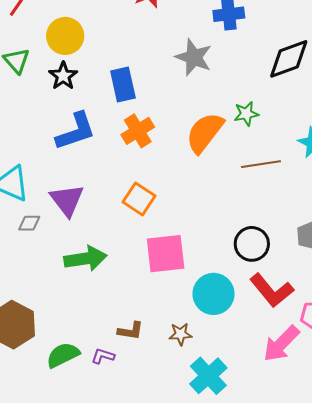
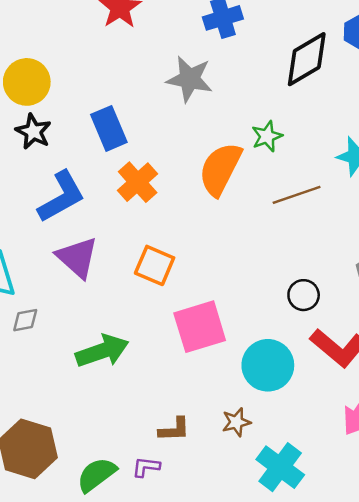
purple triangle: (67, 200) -> (77, 257), moved
black circle: (252, 244) -> (304, 295), size x0.7

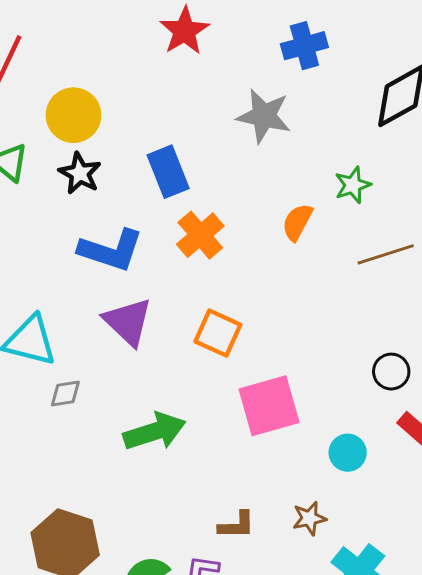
orange semicircle: (220, 169) -> (297, 222), size x0.6
blue L-shape: (61, 197) -> (111, 250), turned 46
cyan circle: (268, 365) -> (348, 453), size x0.6

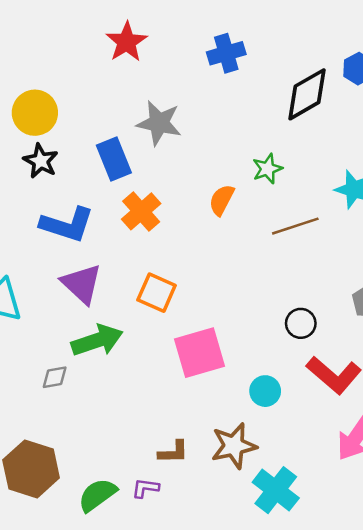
gray star: (264, 116) -> (159, 123), moved
gray diamond: (65, 393) -> (55, 377), moved
green arrow: (155, 432) -> (97, 340), moved
brown star: (309, 518) -> (234, 446), size x1.6

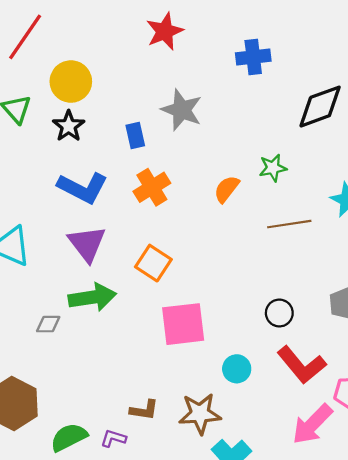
blue rectangle: (114, 159) -> (135, 136), size x0.7

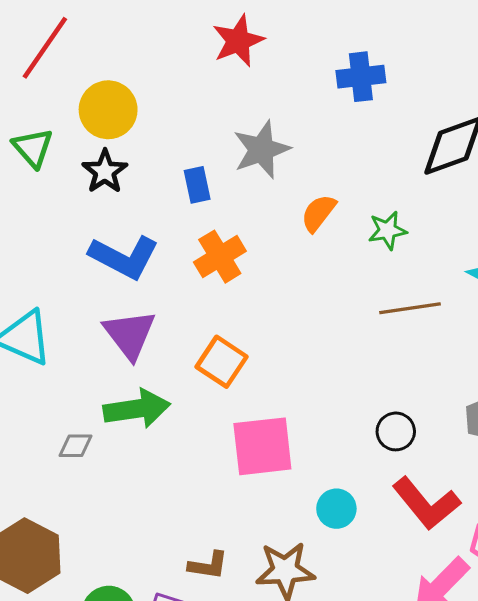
gray star: (182, 110) -> (261, 150), turned 30
orange semicircle: (227, 189) -> (318, 213), moved

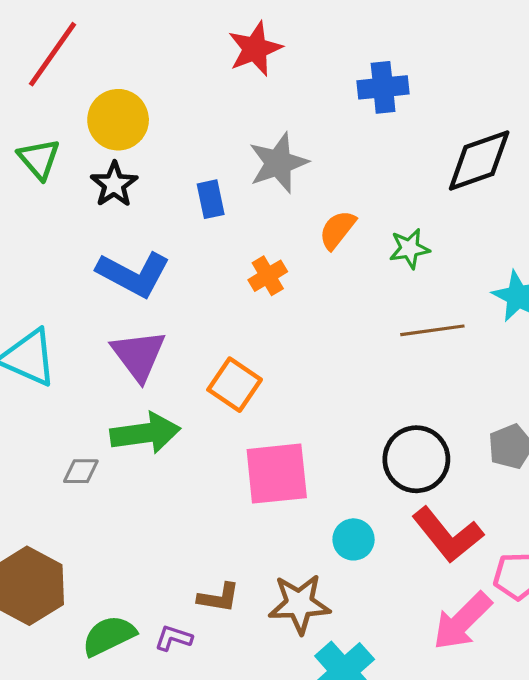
orange cross: (220, 257) -> (268, 276), moved, size x0.7
black circle: (396, 431) -> (416, 459), size x1.6

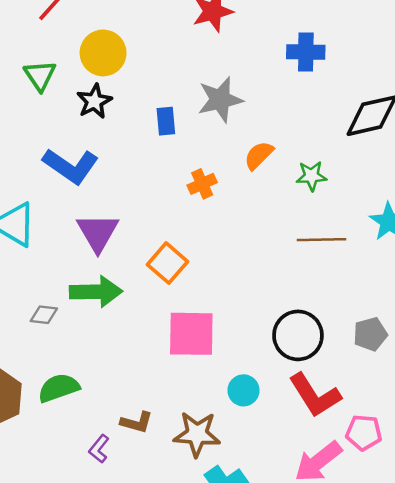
blue L-shape: (133, 274) -> (71, 166), moved
green semicircle: (109, 636) -> (59, 388), moved
purple L-shape: (173, 638) -> (99, 449), turned -76

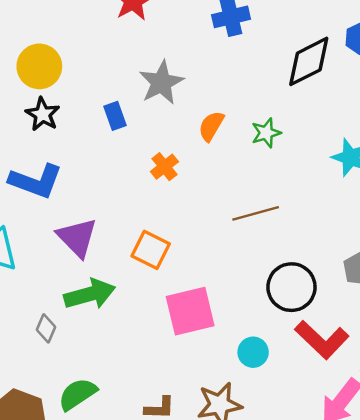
brown line: (322, 240) -> (256, 213), moved
gray diamond: (44, 315) -> (46, 328), turned -60

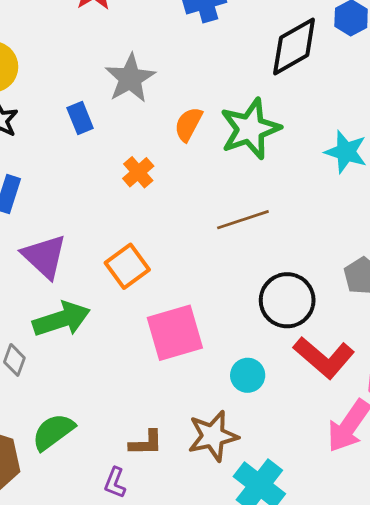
green star: (266, 133) -> (250, 129), size x1.8
orange square: (151, 250) -> (127, 266), turned 30

